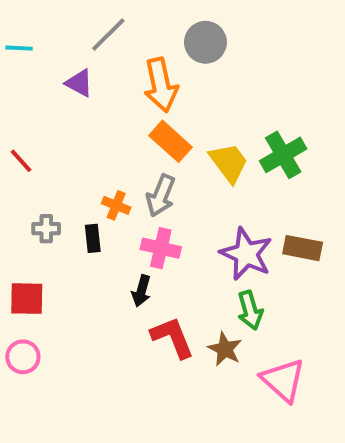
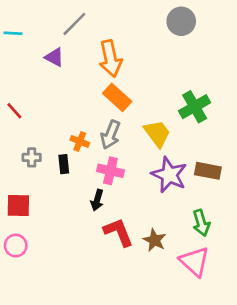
gray circle: (205, 42) -> (181, 21), moved
yellow trapezoid: (229, 163) -> (157, 133), moved
green arrow: (250, 310) -> (201, 223), moved

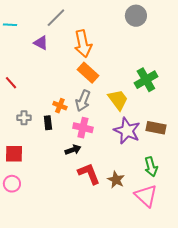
black arrow: (97, 200) -> (73, 150), turned -126

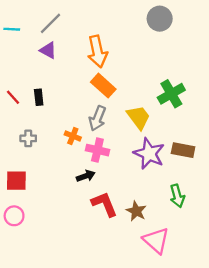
gray line: (56, 18) -> (50, 23), moved
orange cross: (60, 106) -> (73, 136), moved
black rectangle: (48, 123) -> (39, 97), moved
pink triangle: (146, 196) -> (156, 240), moved

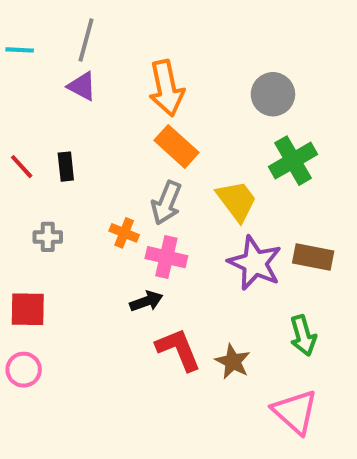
gray circle: (160, 19) -> (273, 94), moved
gray line: (50, 23) -> (86, 40), turned -30
pink triangle: (156, 240) -> (295, 412), moved

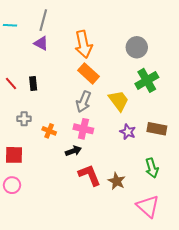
orange cross: (124, 233) -> (49, 131), moved
purple star: (255, 263) -> (128, 132), size x0.6

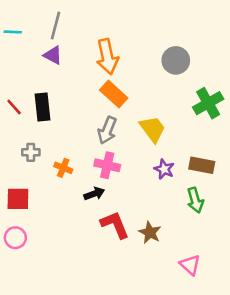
green cross: (147, 80) -> (208, 103), moved
black rectangle: (33, 84) -> (42, 107), size x1.5
green arrow: (152, 168) -> (195, 200), moved
pink triangle: (148, 206) -> (190, 265), size x0.7

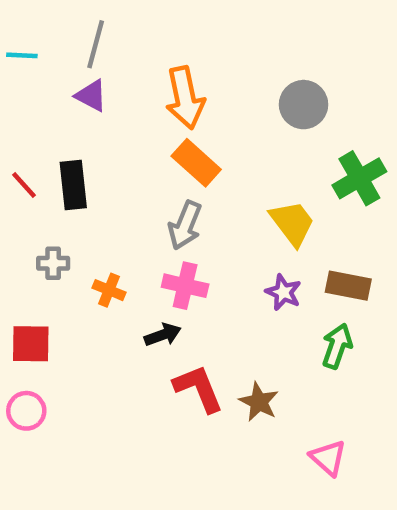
yellow trapezoid: (152, 129) -> (292, 223), moved
green arrow: (195, 200) -> (337, 346), turned -145

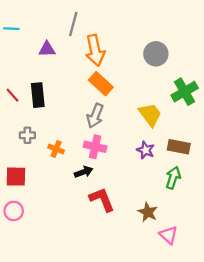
gray line: (96, 44) -> (73, 24), moved
purple triangle: (91, 96) -> (47, 49), turned -30
brown star: (259, 402) -> (148, 212), moved

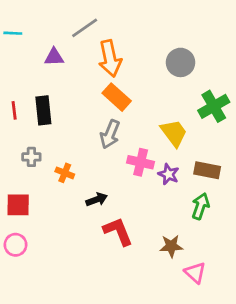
gray line: (73, 24) -> (85, 28), turned 40
red line: (13, 95) -> (14, 110), turned 35
pink cross: (95, 147) -> (141, 162), moved
brown star: (148, 212) -> (171, 246), turned -30

